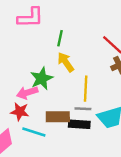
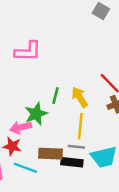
green line: (60, 38) -> (55, 96), moved
yellow arrow: (66, 62) -> (80, 97), moved

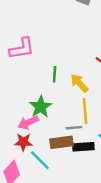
green line: (55, 96) -> (55, 74), moved
gray line: (77, 147) -> (74, 128), moved
cyan line: (25, 168) -> (40, 160), turned 35

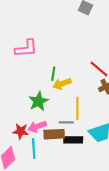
yellow arrow: (79, 83) -> (62, 84), moved, turned -72
pink arrow: (28, 122) -> (37, 126), moved
cyan line: (40, 160) -> (34, 149), turned 36

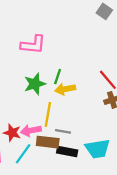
green star: (38, 101) -> (35, 84), moved
yellow line: (77, 108) -> (48, 114), moved
cyan line: (34, 149) -> (23, 154), turned 30

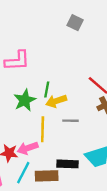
gray square: (104, 11) -> (75, 23), moved
gray line: (63, 131) -> (70, 121), moved
brown rectangle: (48, 142) -> (47, 176), moved

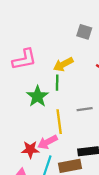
gray square: (75, 23) -> (84, 32), moved
yellow arrow: (56, 101) -> (63, 64), moved

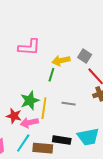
gray square: (84, 32) -> (85, 56), moved
green star: (37, 96) -> (30, 101), moved
red star: (30, 150) -> (14, 116), moved

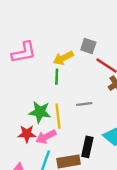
green star: (30, 101) -> (40, 112), turned -30
black rectangle: (62, 140) -> (87, 147), turned -72

